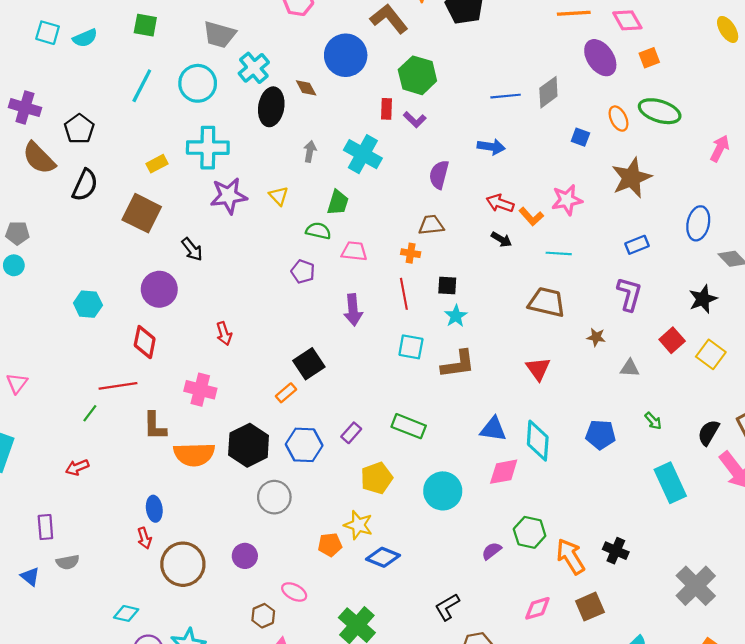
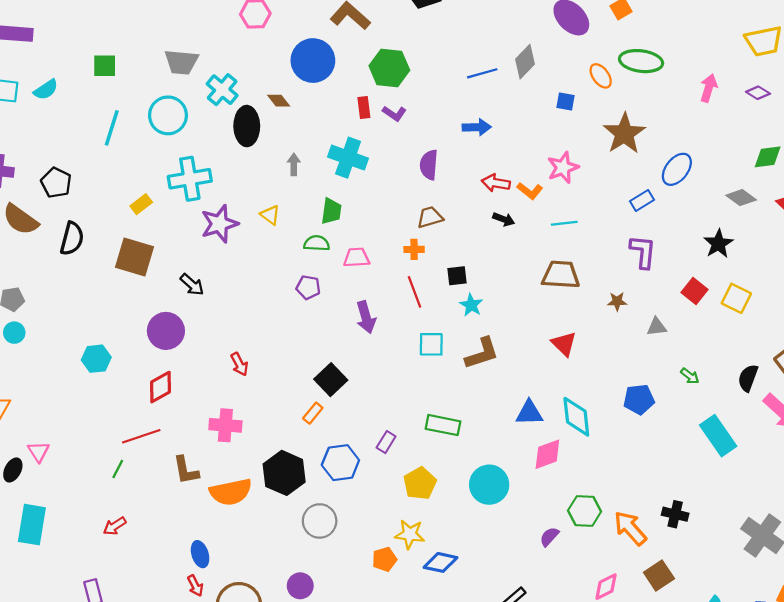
blue ellipse: (698, 223) -> (677, 169), moved, turned 36
red diamond: (145, 342) -> (161, 387), turned 60

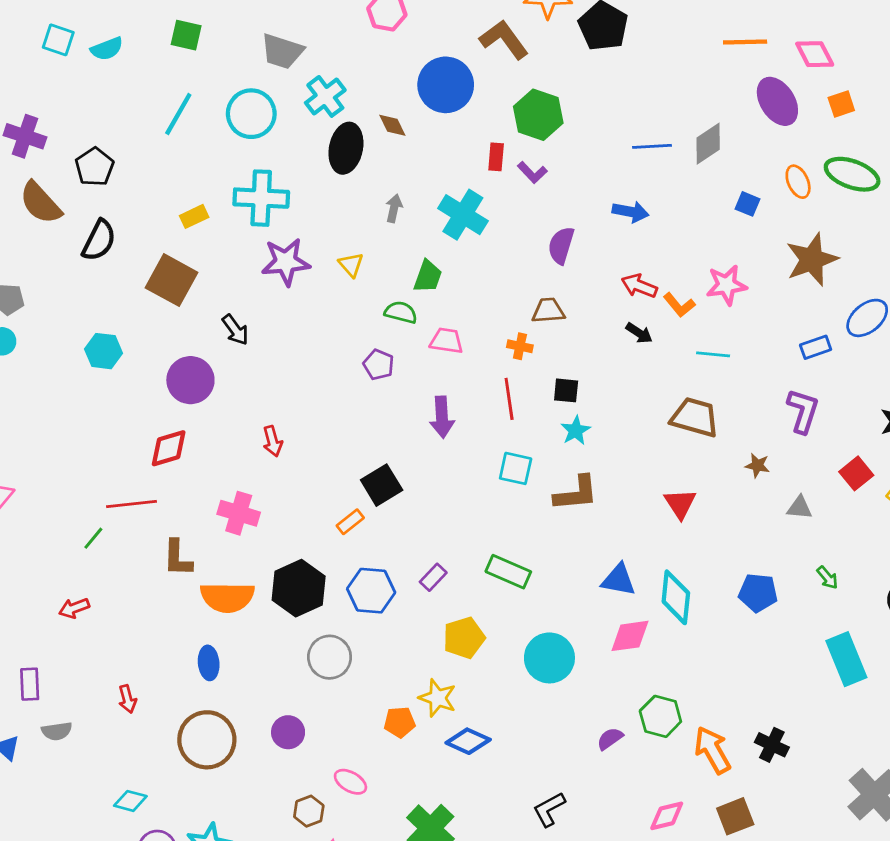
cyan hexagon: (96, 359) -> (103, 351), moved
blue ellipse: (200, 554) -> (209, 663), moved
red arrow: (195, 586) -> (127, 699), moved

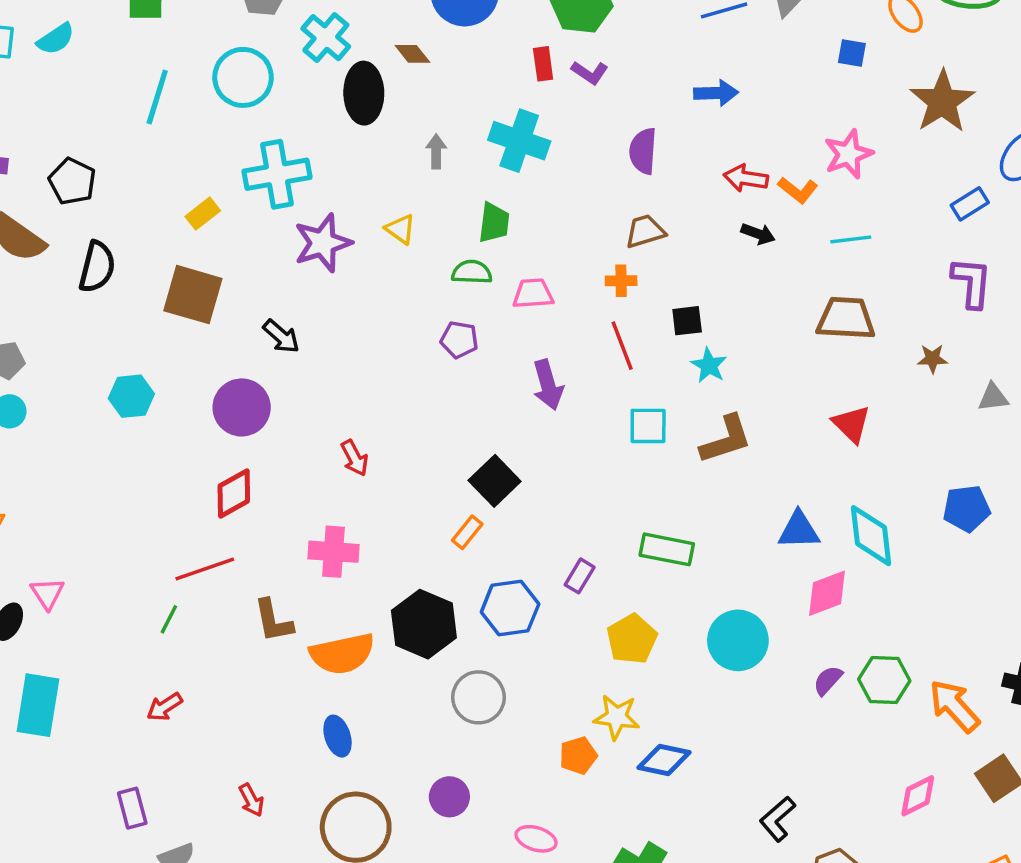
purple semicircle: (610, 739) -> (828, 680), moved

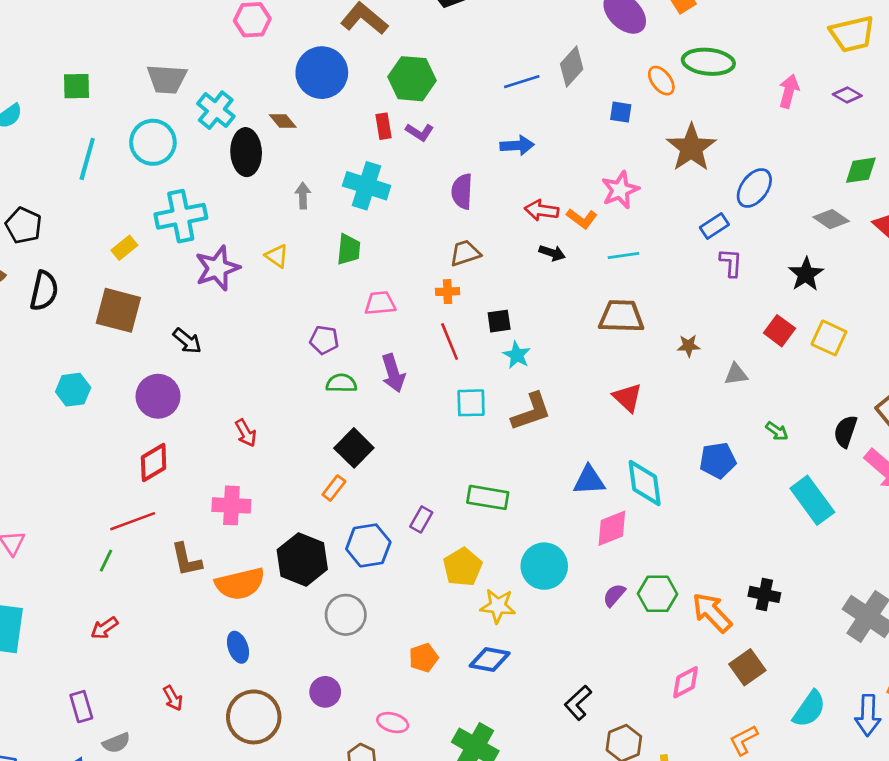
green semicircle: (472, 272) -> (341, 383), moved
purple L-shape: (972, 282) -> (731, 263), moved, size x0.7
yellow star: (617, 717) -> (498, 606), moved

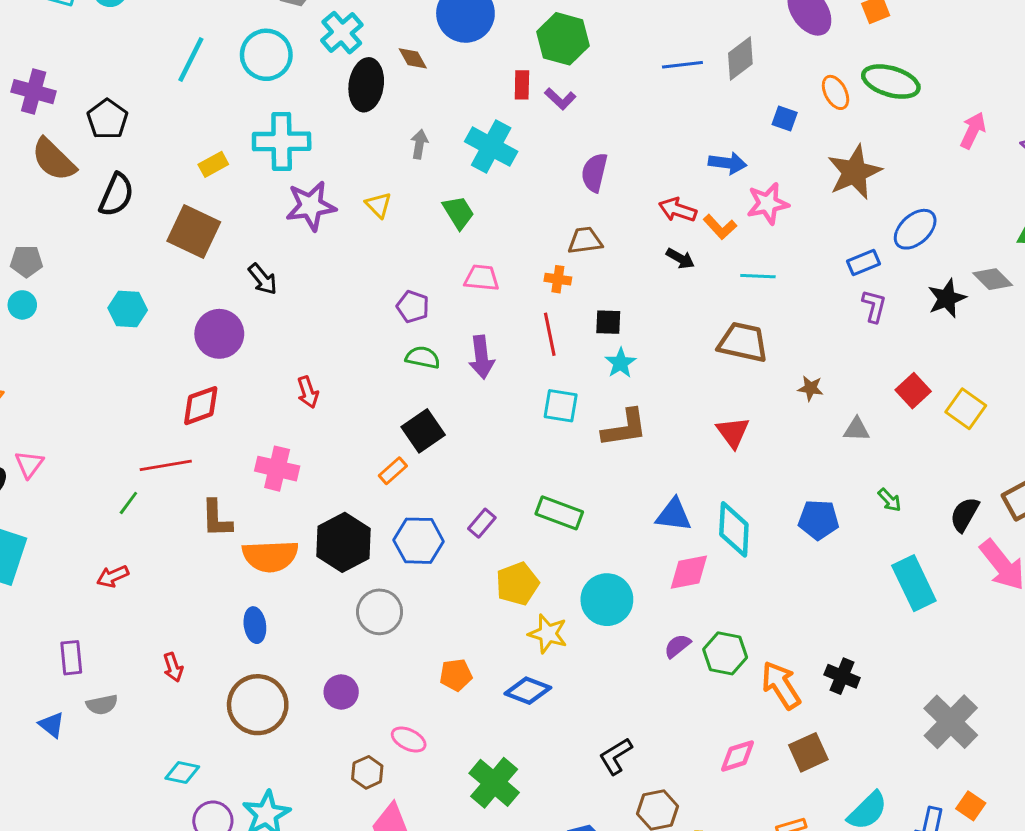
blue arrow: (517, 145) -> (727, 163), moved
green trapezoid: (349, 249) -> (458, 212), turned -48
black star: (806, 274) -> (947, 298), moved

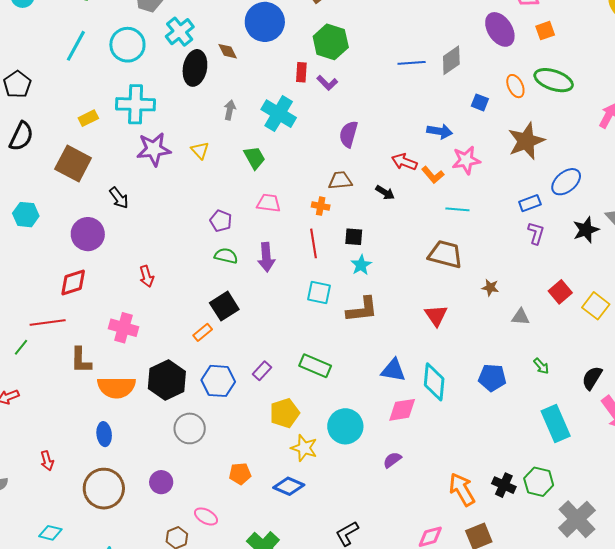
black arrow: (680, 258) -> (385, 193), moved
green hexagon: (725, 653) -> (539, 482), moved

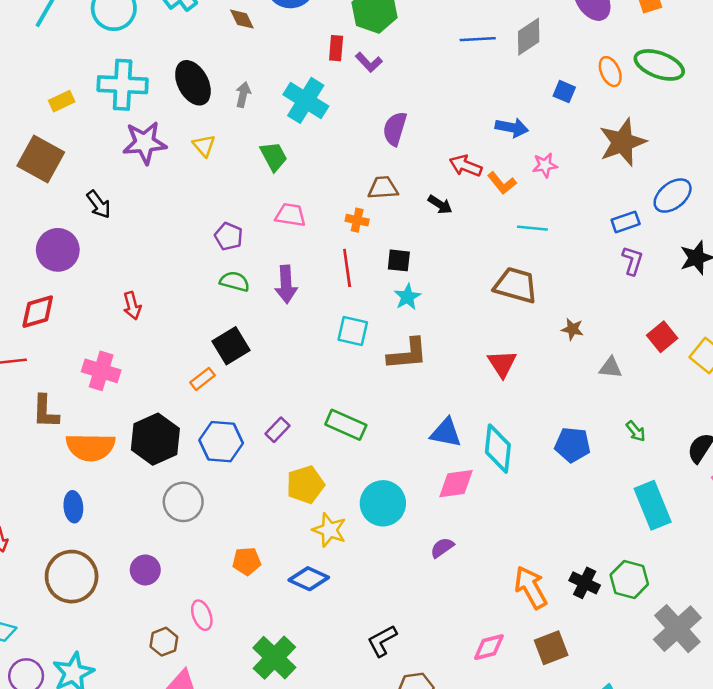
black ellipse: (195, 68) -> (193, 83), moved, turned -40
pink star: (466, 160) -> (545, 165), size x0.7
pink ellipse: (206, 516) -> (202, 615), turned 40

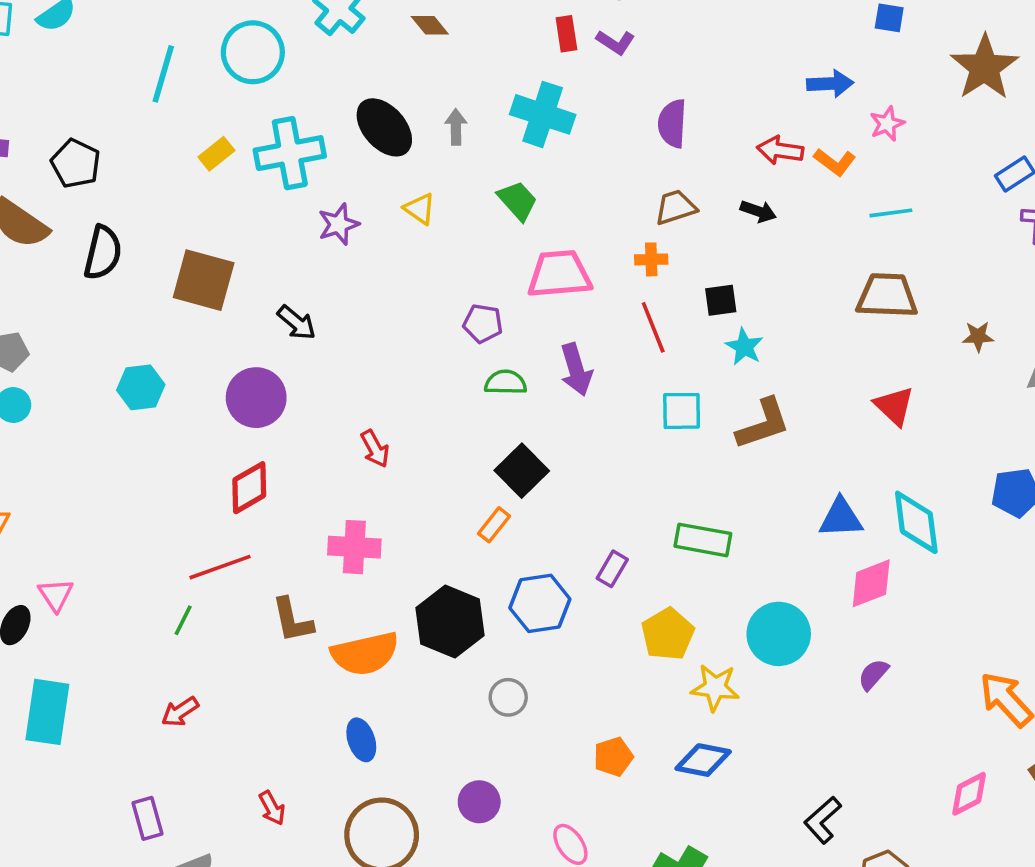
yellow rectangle: (62, 101) -> (216, 154), moved
purple star: (145, 143) -> (339, 224), size x0.7
pink trapezoid: (290, 215) -> (559, 274), size x1.5
gray circle: (183, 502) -> (508, 697), size x0.7

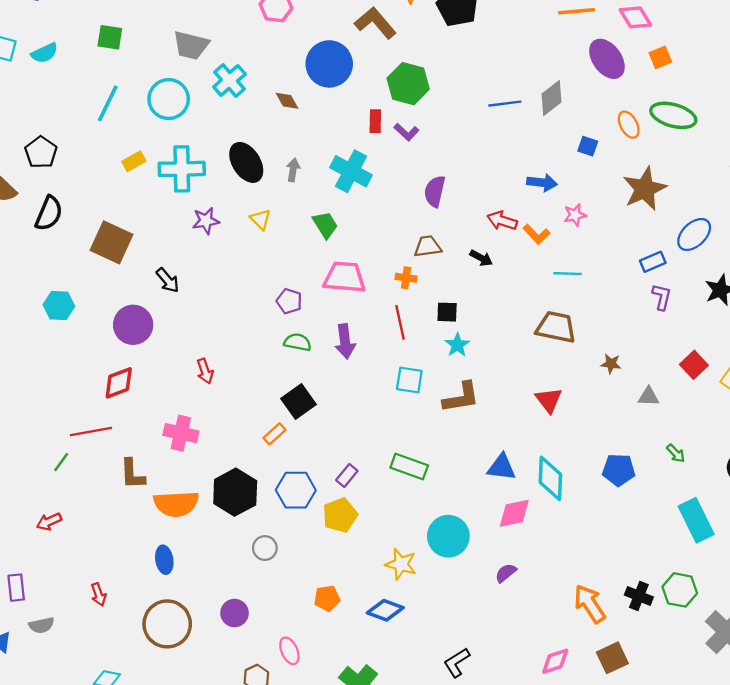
yellow pentagon: (668, 634) -> (340, 515), moved

